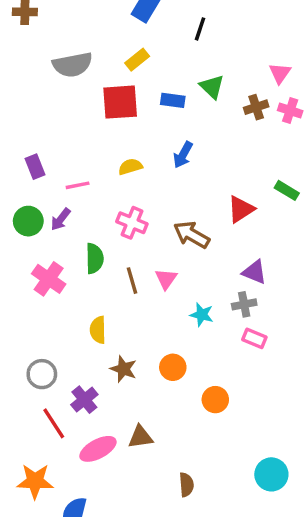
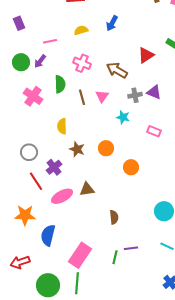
purple rectangle: (35, 167) -> (19, 23), moved
gray cross: (244, 304) -> (135, 95), moved

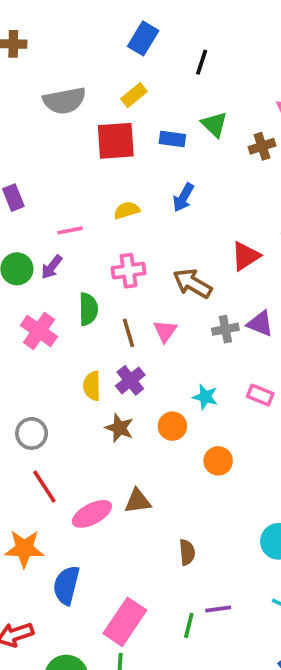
pink cross: (82, 63) -> (129, 271), turned -30
cyan star: (123, 117) -> (205, 397), moved
purple cross: (54, 167) -> (130, 380), moved

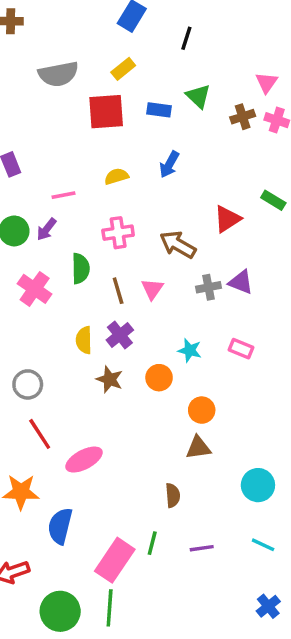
brown triangle: (138, 501) -> (198, 448), moved
green line: (189, 625) -> (152, 543), moved

